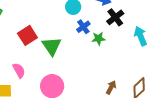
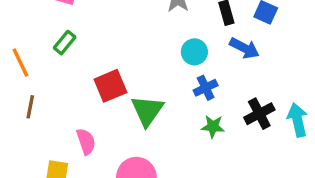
black cross: (115, 17) -> (259, 114), moved
green star: (99, 39) -> (213, 127), moved

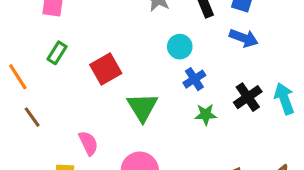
blue arrow: (244, 48) -> (244, 38), moved
red square: (110, 86) -> (106, 69), moved
brown line: (30, 107) -> (32, 117), turned -40

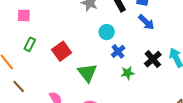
blue arrow: (244, 38) -> (146, 22), turned 30

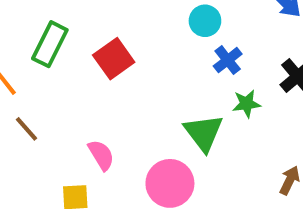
green rectangle: (30, 44) -> (50, 44), size x1.5
green triangle: (87, 73) -> (203, 133), moved

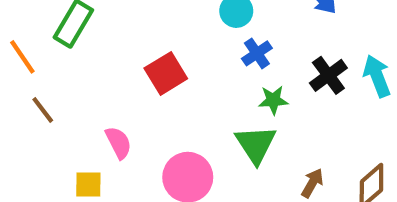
red square: (114, 59) -> (166, 73), moved
green triangle: (203, 133) -> (256, 144), moved

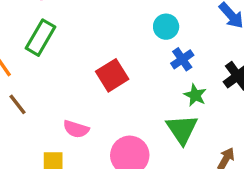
green star: (273, 100) -> (195, 95), turned 30
pink semicircle: (118, 143) -> (76, 129), turned 135

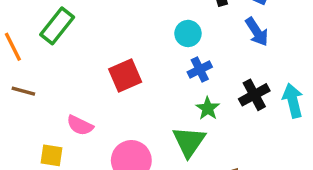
brown line: (17, 104) -> (23, 91), turned -45

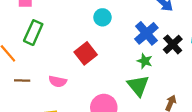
cyan circle: (188, 33) -> (102, 17), moved
blue cross: (200, 70) -> (146, 33), moved, size x1.5
pink semicircle: (80, 125) -> (58, 81), moved

